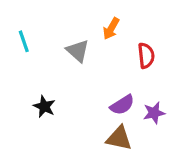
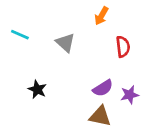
orange arrow: (111, 29) -> (101, 16), moved
cyan line: (24, 41) -> (20, 35), turned -48

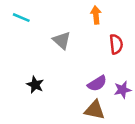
orange arrow: (101, 16) -> (96, 15), turned 144
cyan line: (20, 35) -> (21, 18), moved

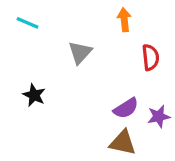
gray triangle: (62, 40) -> (80, 52), turned 30
black star: (35, 85) -> (34, 95), moved

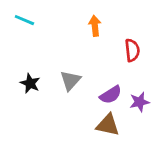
orange arrow: (124, 20) -> (95, 26), moved
gray triangle: (80, 52) -> (70, 80), moved

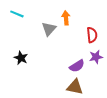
gray triangle: (70, 80) -> (49, 29), moved
purple star: (139, 102) -> (96, 57), moved

